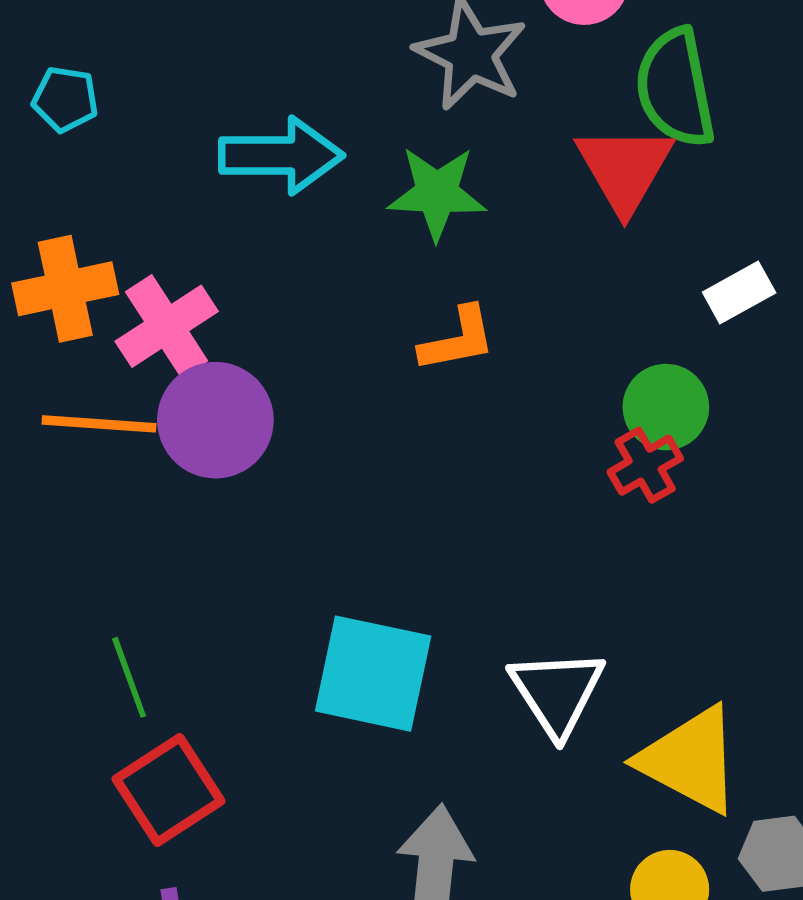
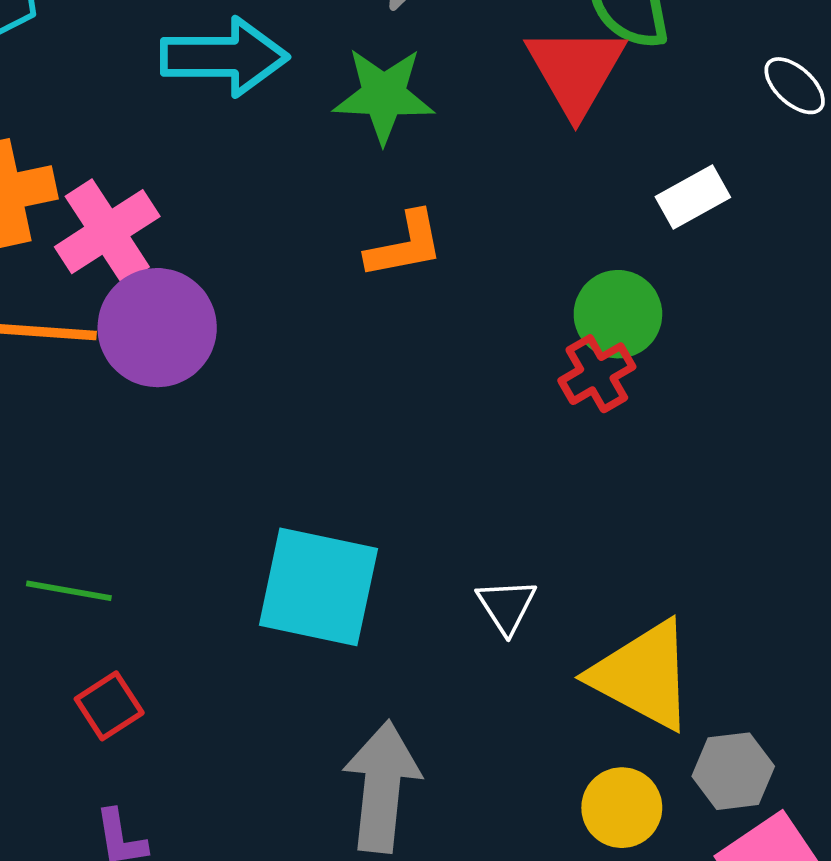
green line: (129, 677) -> (69, 591), turned -60
white triangle: (557, 692) -> (507, 606), size x0.6
red square: (168, 790) -> (109, 706), size x0.6

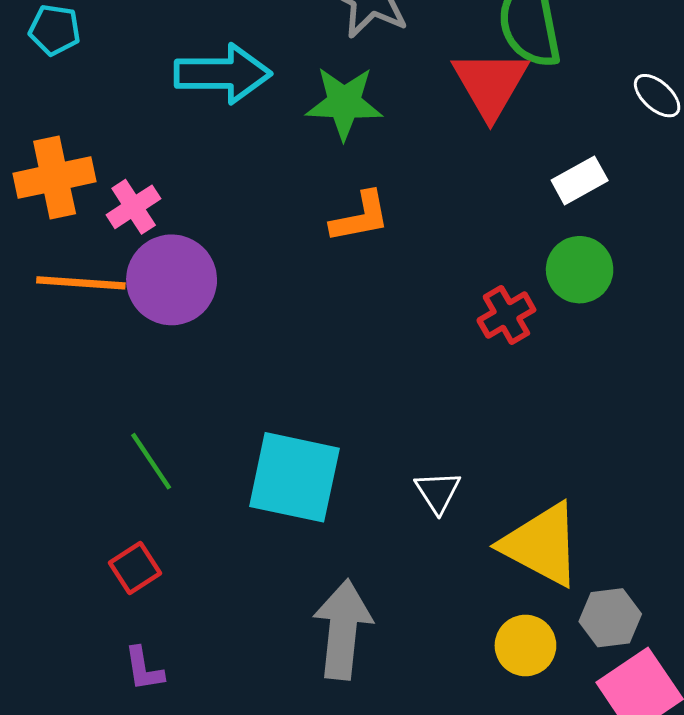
pink cross: (107, 232) -> (134, 207), size x0.7
green circle: (618, 314) -> (580, 270), moved
green line: (69, 591) -> (151, 461), moved, turned 46

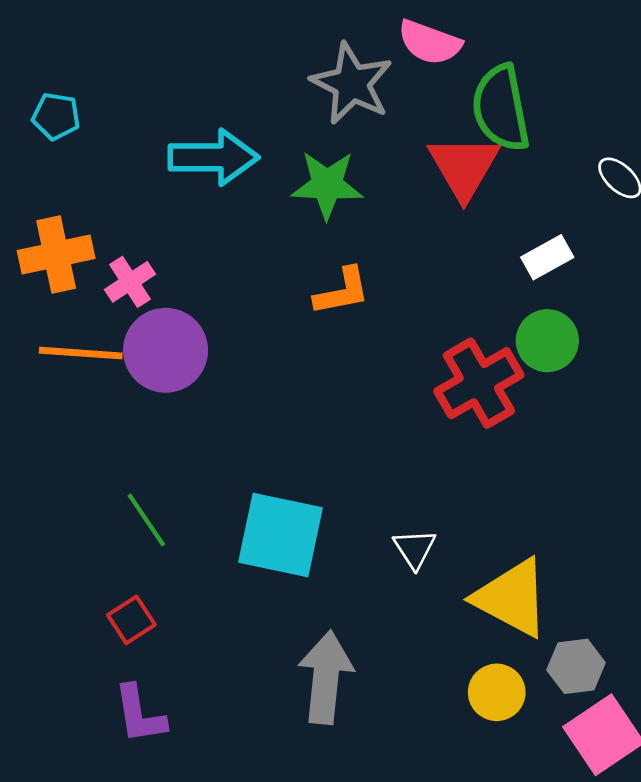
red cross: (506, 315) -> (479, 383), size x1.6
purple L-shape: (144, 669) -> (140, 714), size x1.4

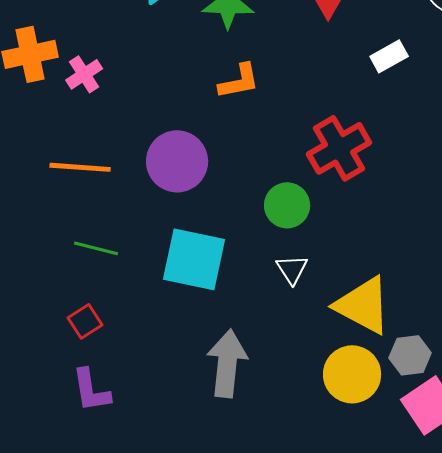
green circle: (547, 341) -> (287, 205), moved
purple circle: (166, 350) -> (177, 161), moved
orange line: (81, 353) -> (80, 167), moved
green line: (146, 520) -> (96, 248), turned -42
yellow circle: (497, 692) -> (352, 374), size x1.4

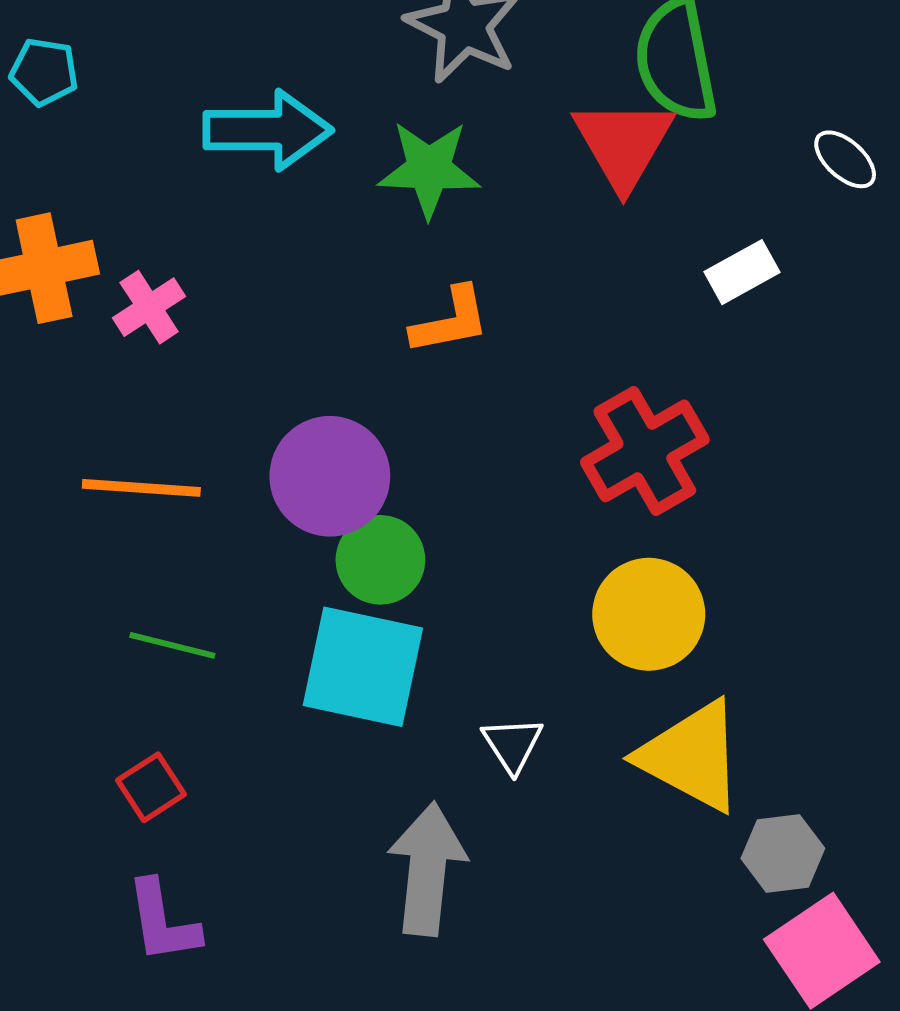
green circle: (287, 205) -> (380, 560), moved
white triangle: (292, 269) -> (513, 745), moved
yellow circle: (352, 374) -> (649, 614), moved

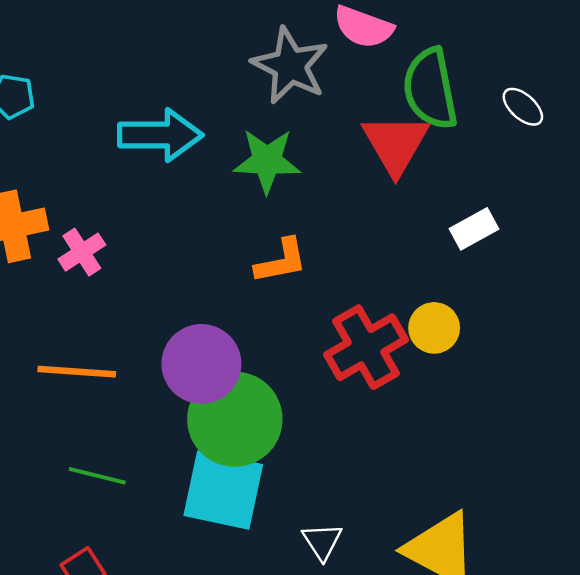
white ellipse: (845, 159) -> (523, 107), moved
red cross: (645, 451) -> (366, 347), moved
green circle: (380, 560) -> (235, 419), size x1.6
yellow circle: (649, 614) -> (434, 328), moved, size x0.7

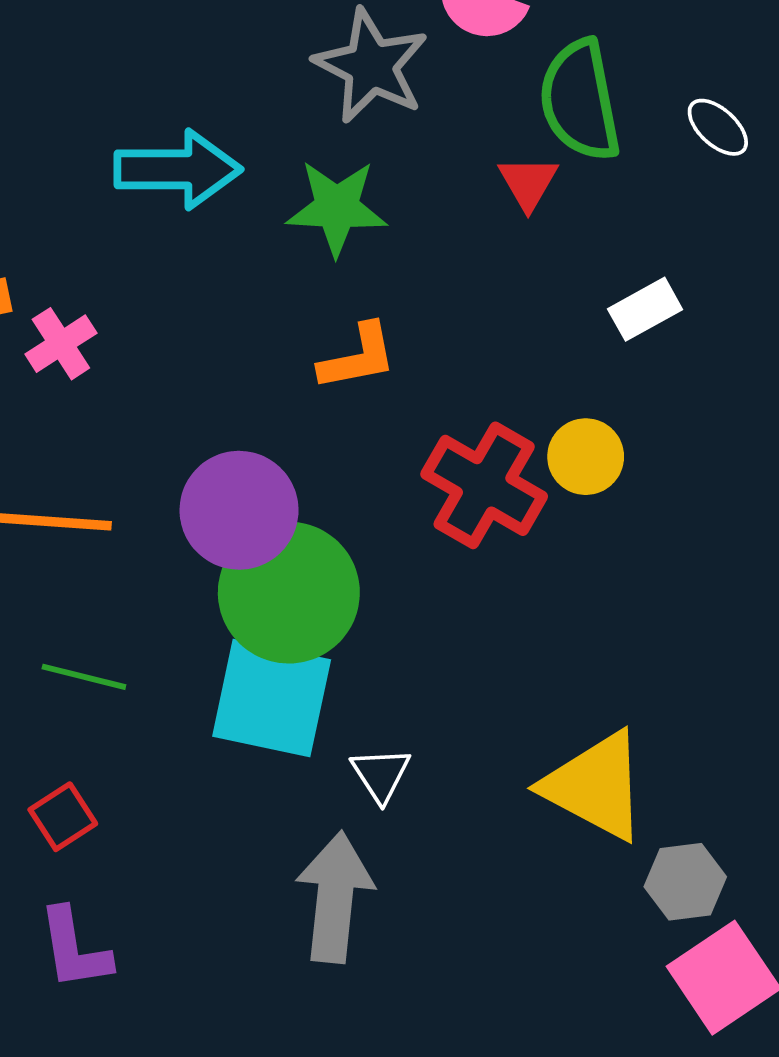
red triangle: (396, 144) -> (528, 183), size x0.6
red cross: (366, 347) -> (484, 485), turned -30
white triangle: (322, 541) -> (381, 775), moved

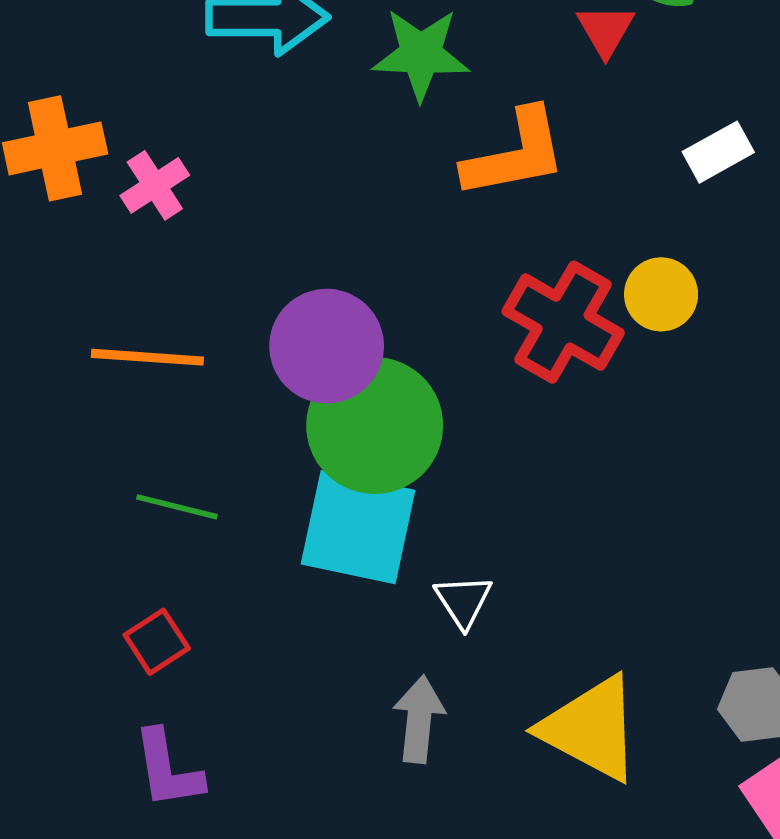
orange L-shape: (358, 357) -> (515, 154), moved, size x1.4
yellow triangle: (595, 786) -> (591, 729), moved
gray arrow: (335, 897) -> (419, 719), size x0.7

